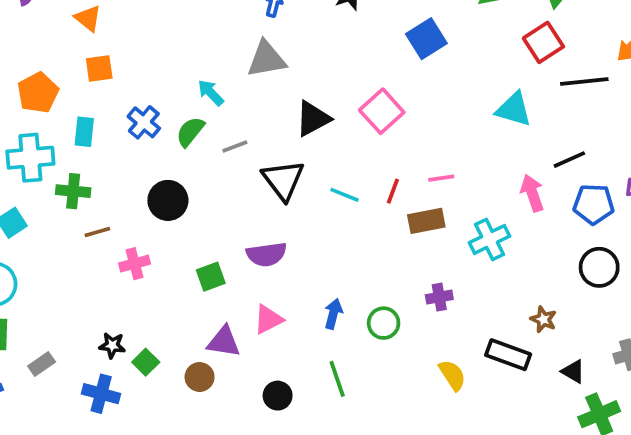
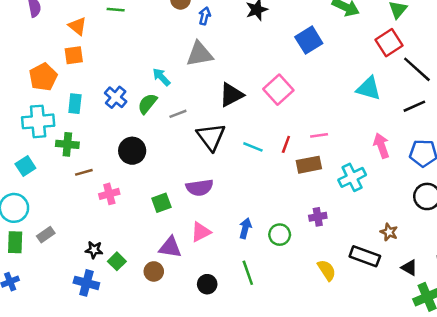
orange square: (99, 68) -> (74, 55), moved
black line: (584, 81) -> (417, 69), turned 48
black line: (569, 160) -> (414, 106), moved
gray rectangle: (42, 364) -> (46, 235), moved

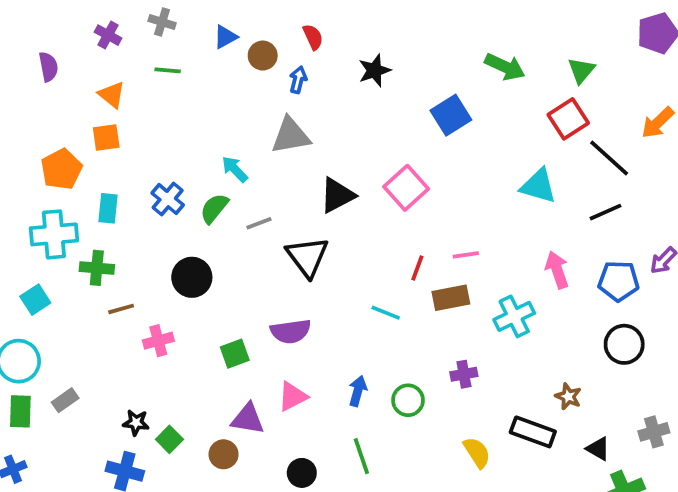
cyan line: (253, 147) -> (386, 313), moved

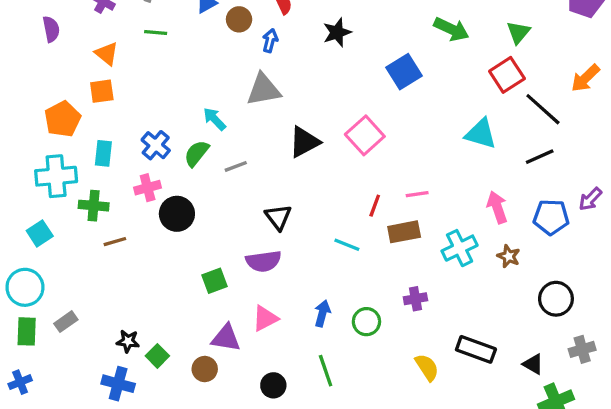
black triangle: (307, 257) -> (278, 217), moved, size x0.7
pink cross: (158, 341) -> (148, 188), moved
black circle: (624, 344) -> (556, 299), moved
brown star: (568, 397) -> (509, 256), moved

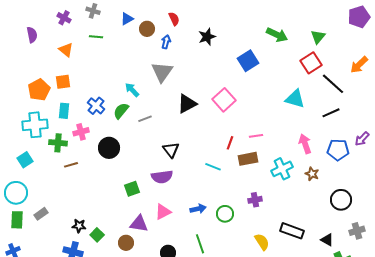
gray triangle: (264, 90) -> (162, 72), turned -45
orange square: (102, 91) -> (63, 82), moved
pink cross: (148, 188) -> (81, 132), moved
blue arrow: (322, 313) -> (198, 209), turned 63

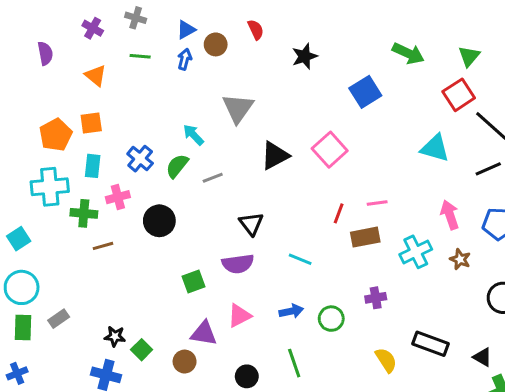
blue arrow: (166, 42) -> (185, 59), moved
cyan square: (25, 160) -> (19, 239), moved
cyan line: (213, 167) -> (300, 259), moved

